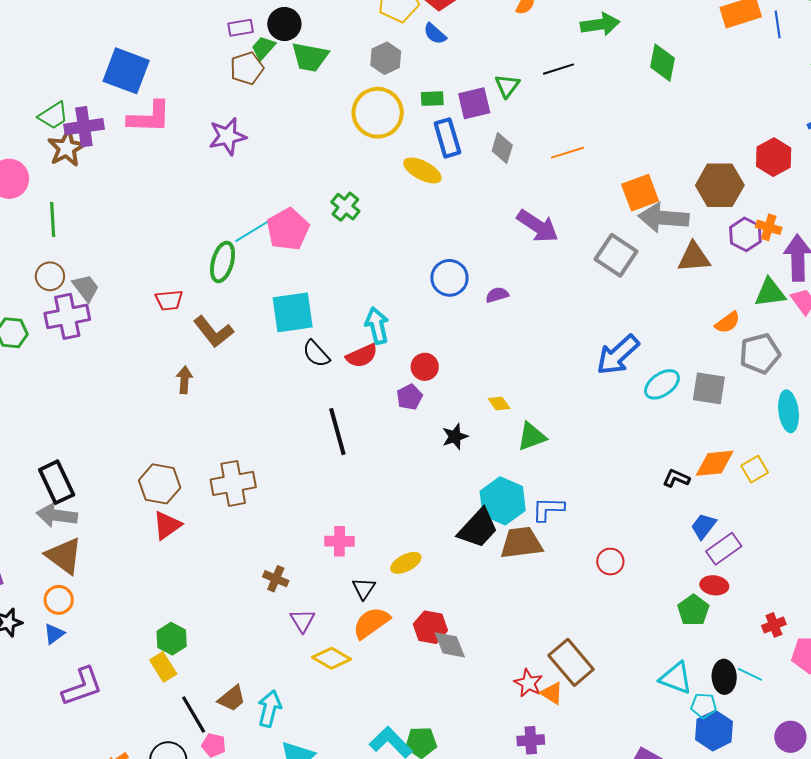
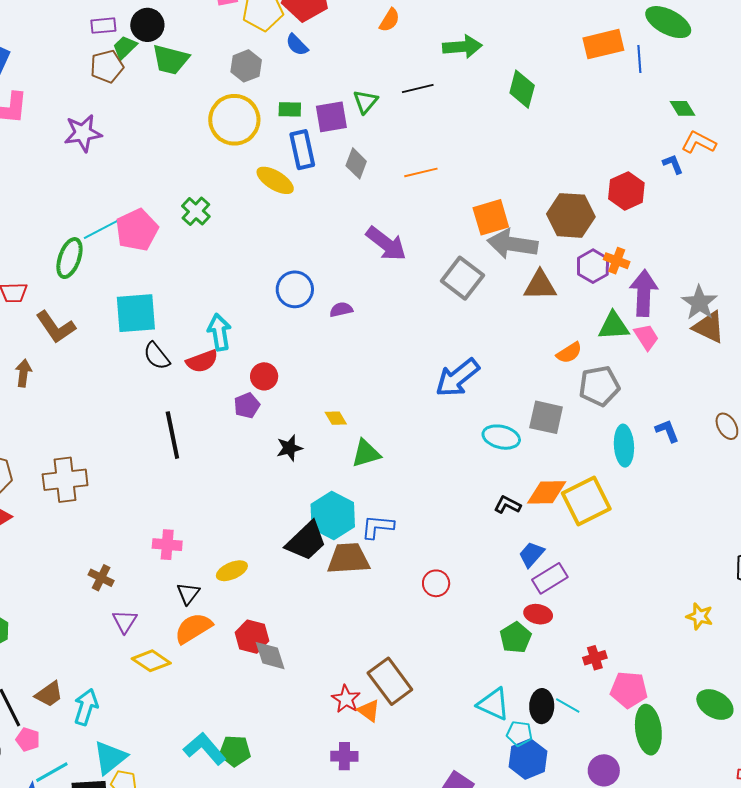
cyan ellipse: (662, 384) -> (501, 437), moved, turned 45
yellow square: (755, 469) -> (586, 501), size x1.8

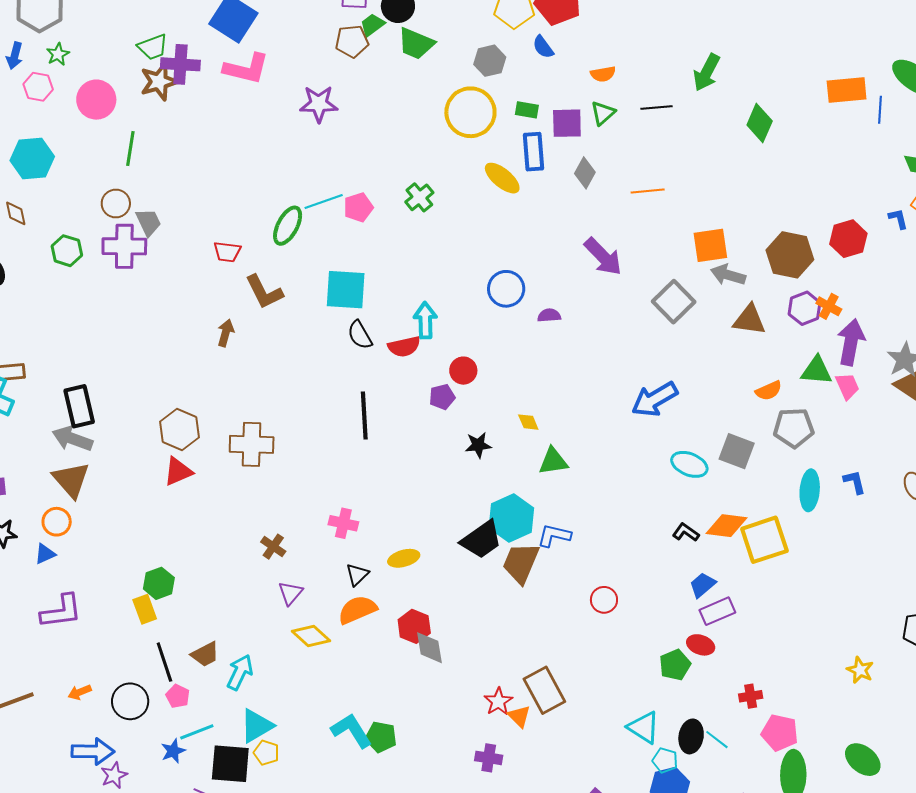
orange semicircle: (390, 20) -> (603, 74), moved, turned 40
green arrow: (462, 47) -> (707, 72), turned 114
pink pentagon: (137, 230) -> (358, 207), size x0.7
gray arrow: (512, 244) -> (728, 275), size x0.7
brown trapezoid: (348, 559) -> (521, 563), turned -72

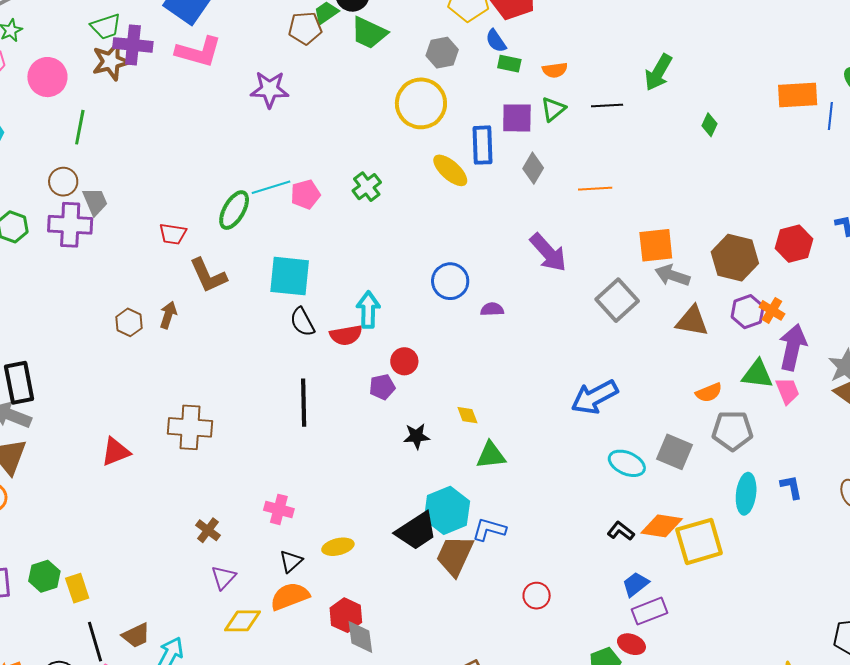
green rectangle: (527, 110) -> (509, 64), moved
green diamond: (760, 123) -> (709, 125), size x0.6
brown hexagon: (180, 429) -> (129, 322), moved, size x0.7
green hexagon: (159, 583) -> (44, 576), moved
yellow diamond: (311, 636) -> (242, 621), turned -45

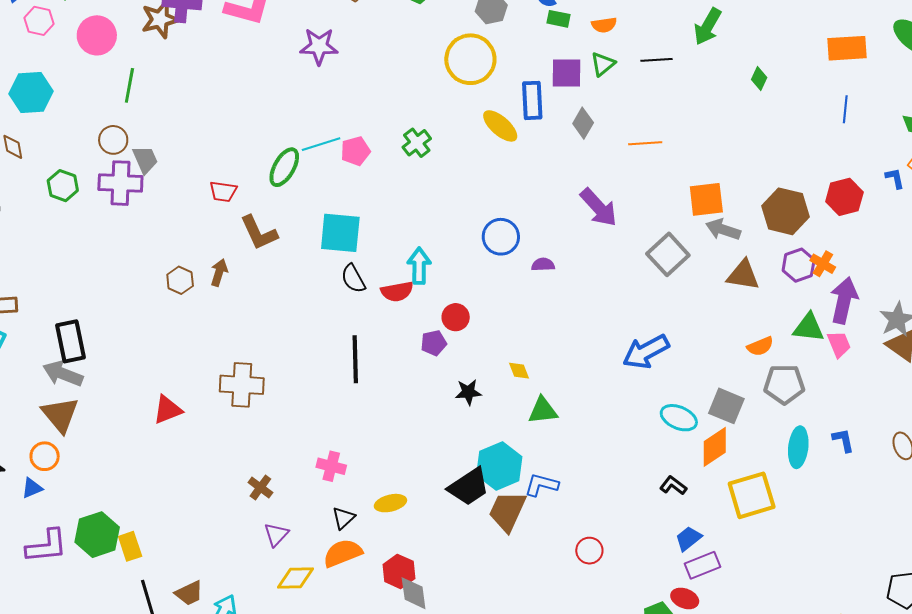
blue line: (830, 116) -> (845, 109), moved
orange diamond: (662, 526) -> (715, 447), moved, turned -42
green hexagon: (44, 576) -> (97, 535), size x1.4

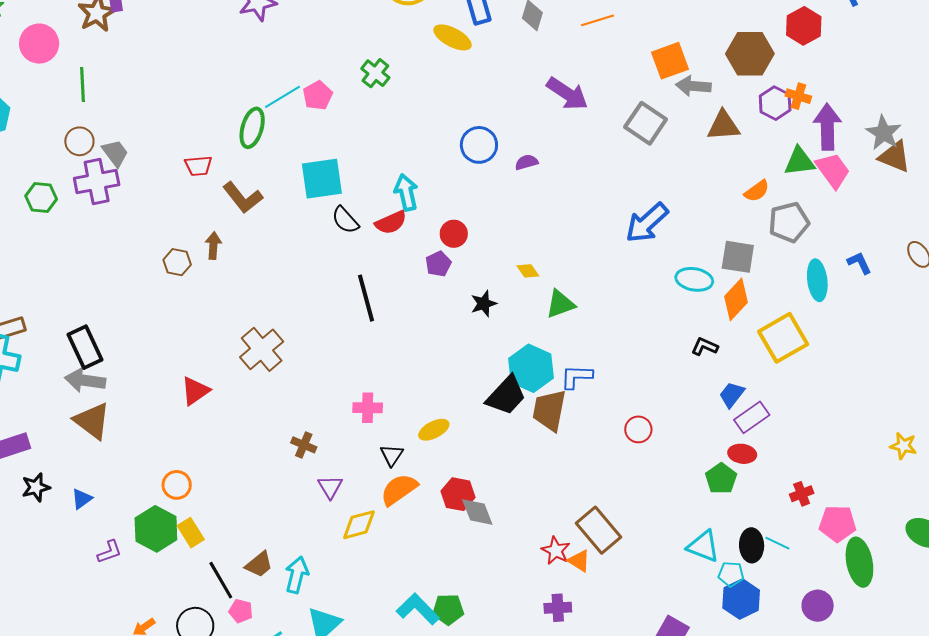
pink trapezoid: (839, 344) -> (833, 170), size x1.4
brown cross: (242, 385) -> (262, 349), turned -30
orange circle: (45, 456) -> (177, 485), moved
purple L-shape: (47, 546) -> (109, 552), size x0.6

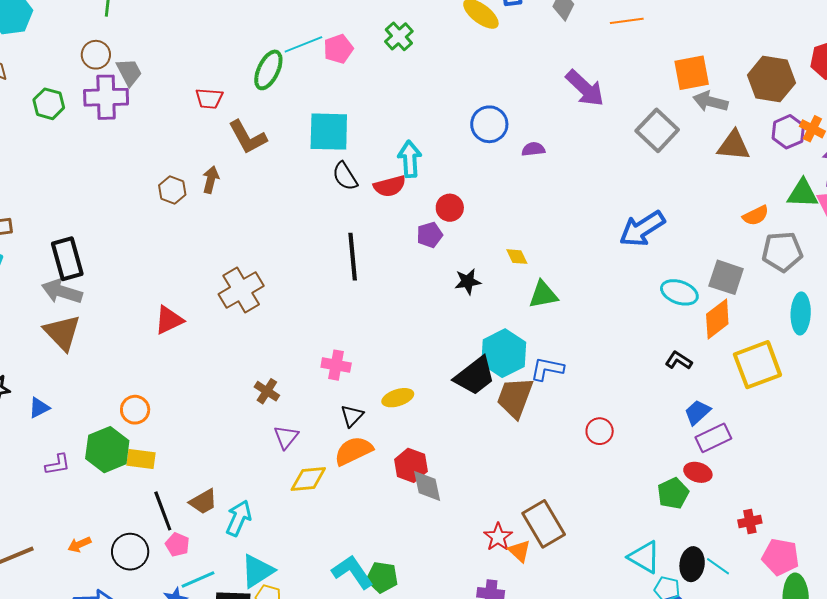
yellow rectangle: (191, 533) -> (141, 459), turned -60

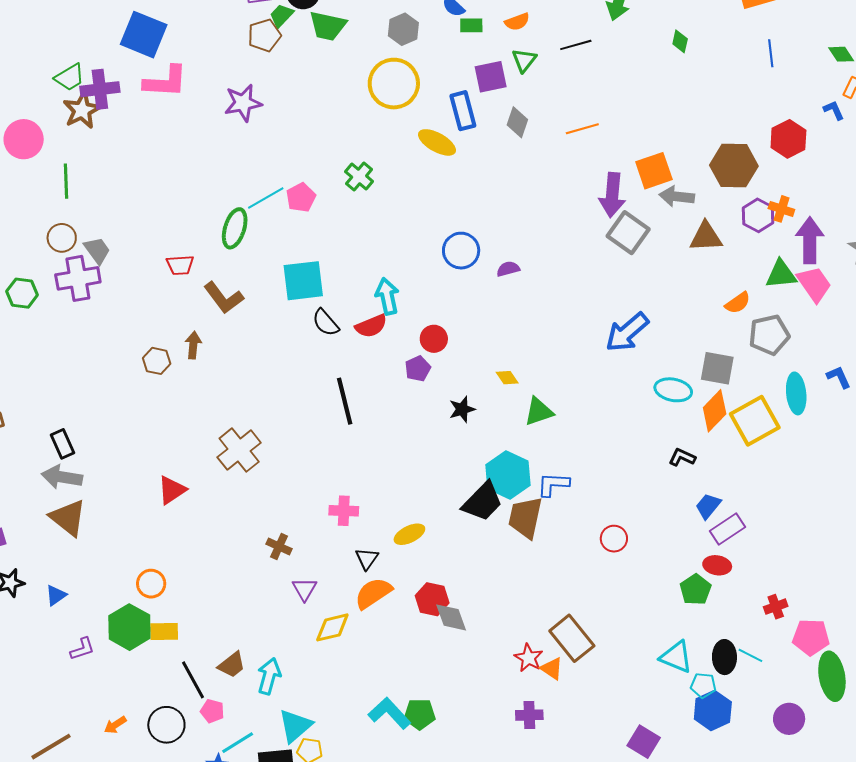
purple arrow: (585, 88) -> (612, 195), moved, turned 60
black rectangle: (67, 259) -> (63, 444), size x0.7
yellow square: (757, 365) -> (755, 421), moved

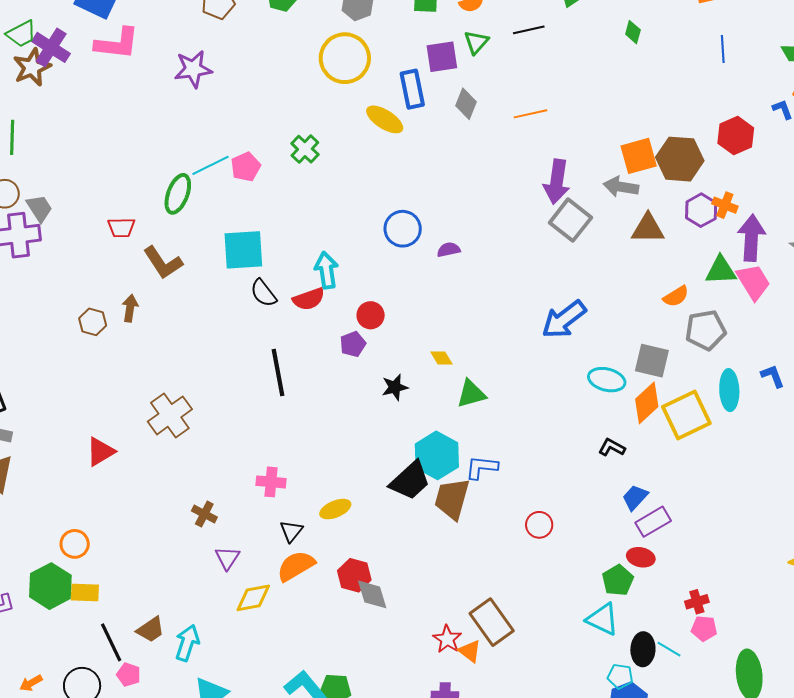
purple cross: (100, 89) -> (51, 47), turned 36
orange square: (654, 171) -> (639, 156), moved
pink pentagon: (811, 637) -> (704, 628), moved, size x0.7
cyan triangle: (676, 657) -> (603, 619), moved

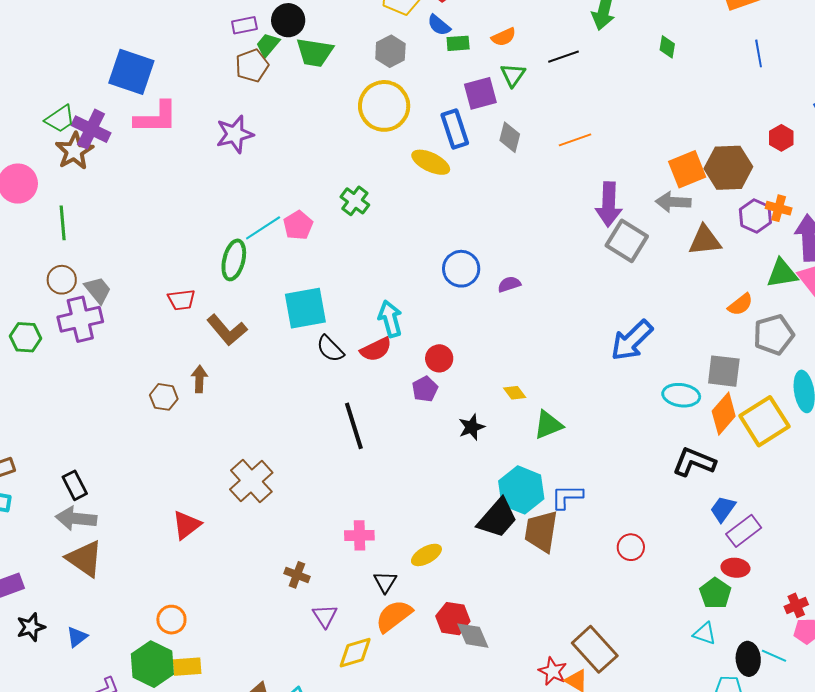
red hexagon: (736, 136) -> (781, 138), size x0.7
black L-shape: (612, 447) -> (694, 462), size x1.6
cyan triangle: (603, 619) -> (705, 634), size x0.7

